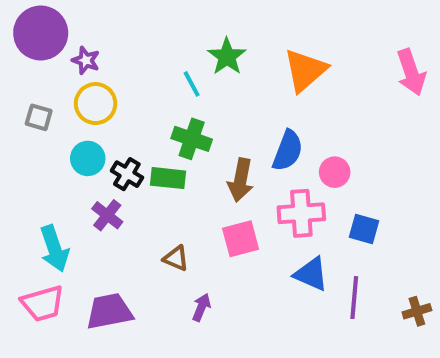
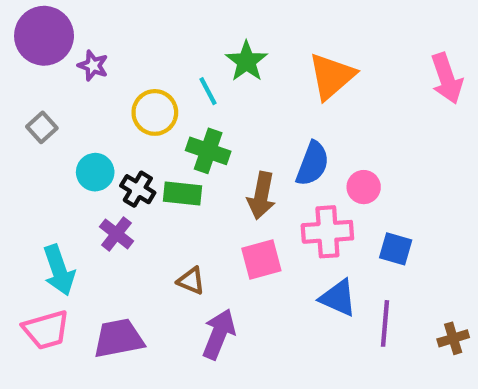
yellow circle: (96, 104) -> (155, 112), moved
gray square: (39, 117) -> (42, 127), turned 32
purple arrow: (201, 307) -> (219, 334), size x1.6

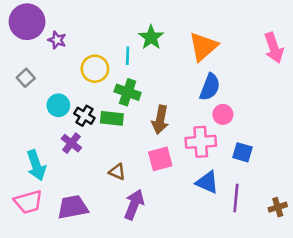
cyan line: (208, 91) -> (128, 56), turned 30
blue semicircle: (313, 164) -> (210, 87), moved

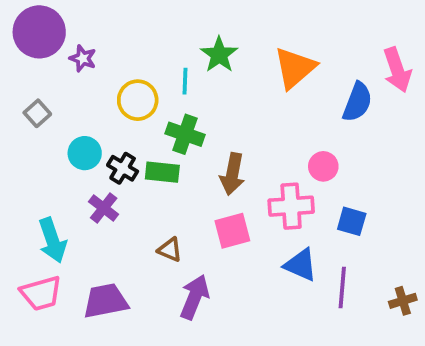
blue semicircle: (210, 87) -> (357, 102), moved

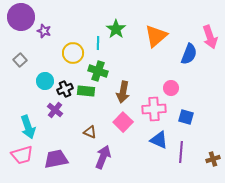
black cross: (123, 168) -> (65, 89), turned 35
pink square: (232, 231) -> (123, 122), turned -30

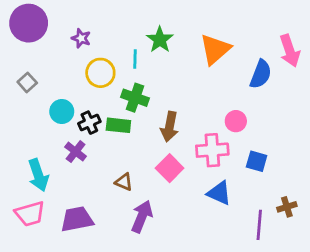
purple star: (44, 31) -> (81, 38), moved
purple line: (181, 152) -> (259, 225), moved
brown cross: (213, 159) -> (287, 207), moved

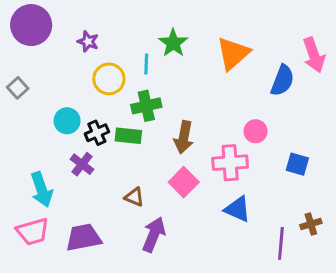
gray square: (27, 82) -> (18, 88), moved
green cross: (135, 98) -> (146, 106), turned -32
blue square: (257, 161) -> (297, 164), moved

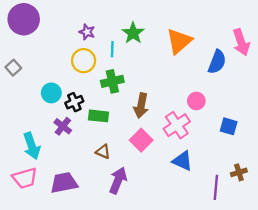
purple star: (88, 42) -> (87, 32), moved
green rectangle: (128, 136) -> (98, 116), moved
pink cross: (230, 163) -> (177, 125), turned -30

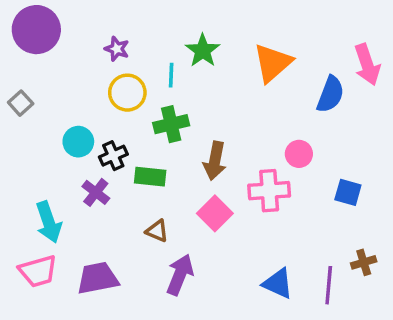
purple star: (87, 32) -> (117, 49), moved
pink cross: (177, 125) -> (269, 191), turned 30
blue triangle: (183, 161) -> (278, 283), moved

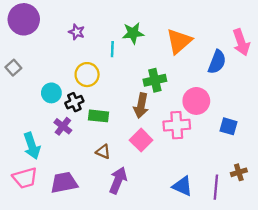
green star: (203, 51) -> (133, 33), turned 30
yellow circle: (127, 93) -> (87, 75), moved
green cross: (171, 124) -> (155, 80), moved
pink circle: (299, 154) -> (196, 101), size x1.5

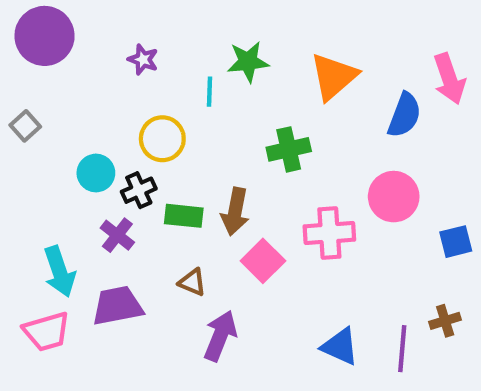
pink circle: (196, 101) -> (394, 197), moved
brown arrow: (141, 106) -> (235, 212), moved
blue square: (228, 126) -> (456, 242), moved, turned -30
purple trapezoid: (64, 183) -> (117, 306), moved

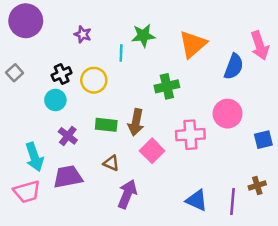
black cross: (139, 190) -> (62, 74), moved

